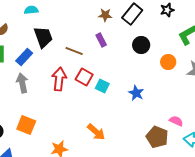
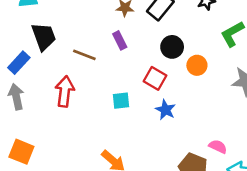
orange circle: (168, 62) -> (197, 65), moved
red square: (84, 77) -> (155, 78), moved
cyan square: (102, 86) -> (121, 101), turned -32

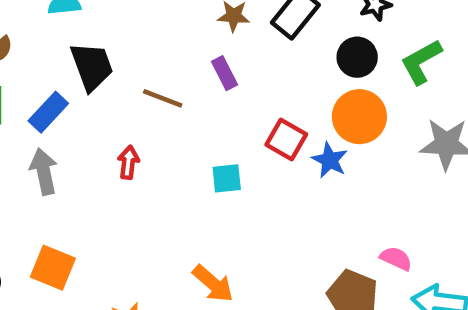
black circle: (172, 47) -> (357, 57), moved
orange circle: (197, 65) -> (359, 117), size x1.5
red arrow: (65, 91) -> (128, 162), size x0.6
blue star: (166, 110) -> (330, 160), moved

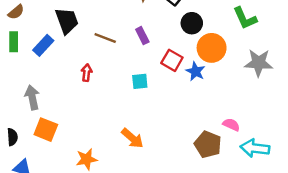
black circle: (357, 57) -> (192, 23), moved
green L-shape: (421, 62) -> (245, 18), turned -85
purple rectangle: (224, 73) -> (142, 36), moved
gray arrow: (44, 172) -> (32, 97), moved

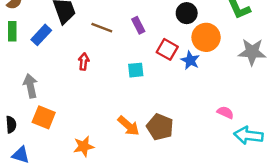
brown pentagon: (208, 144) -> (160, 127), moved

